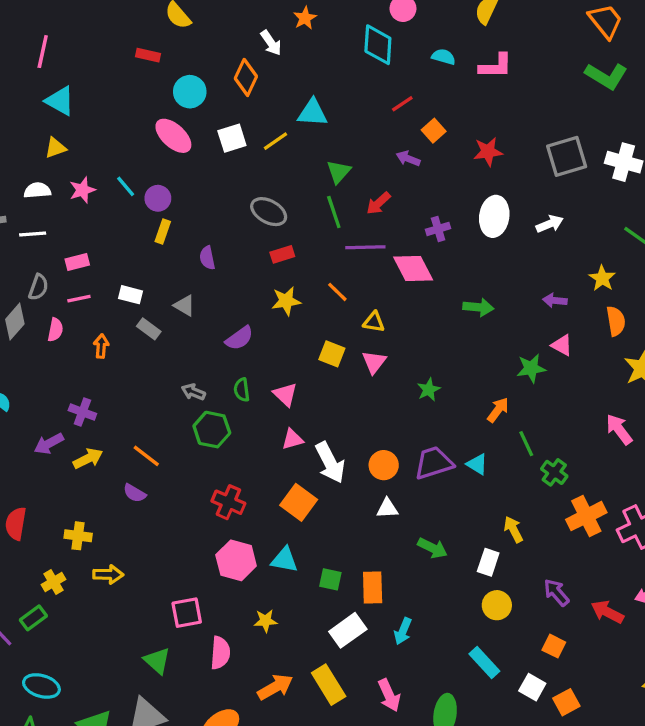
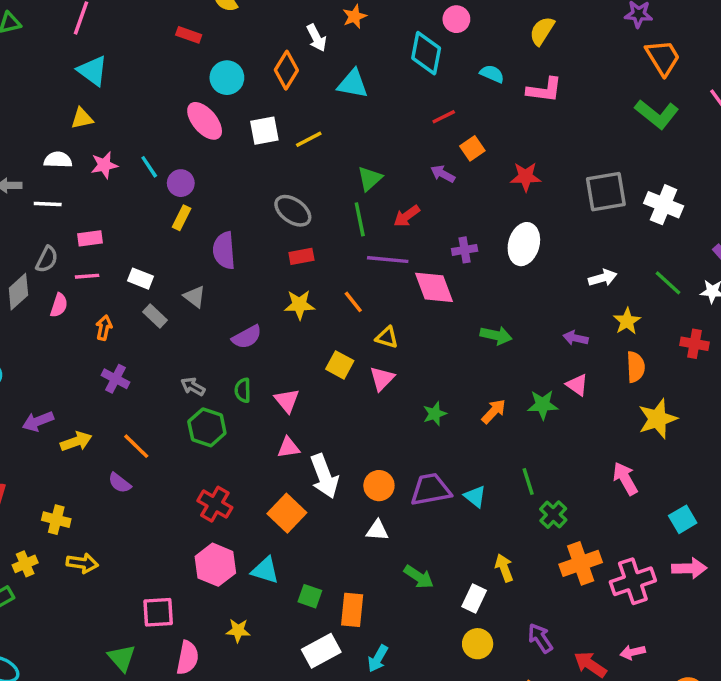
cyan triangle: (313, 113) -> (353, 84), moved
white arrow: (550, 224) -> (603, 278), moved
purple semicircle: (207, 258) -> (224, 250), size x1.5
orange arrow: (498, 410) -> (494, 411), moved
purple cross: (82, 412) -> (116, 379), moved

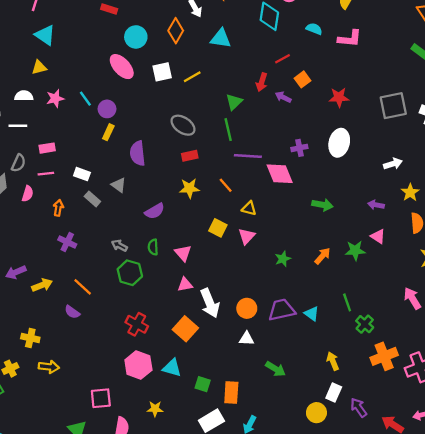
red arrow: (407, 216) -> (262, 82), moved, turned -36
white rectangle: (474, 598) -> (334, 392), moved

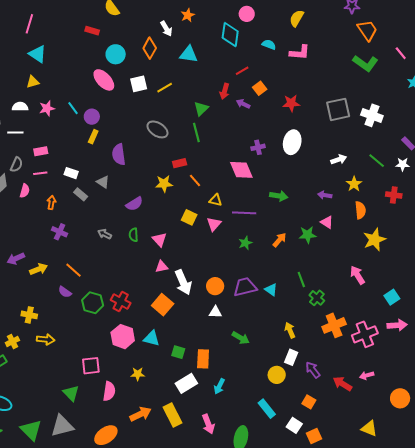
red rectangle: (190, 156) -> (180, 163), moved
purple line: (248, 156) -> (244, 213), moved
green hexagon: (130, 273) -> (93, 303), moved

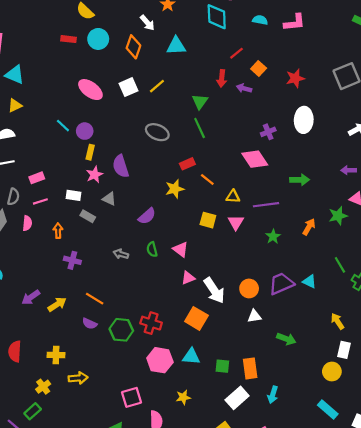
cyan circle: (116, 54) -> (98, 39), moved
pink star: (47, 108) -> (95, 175), moved

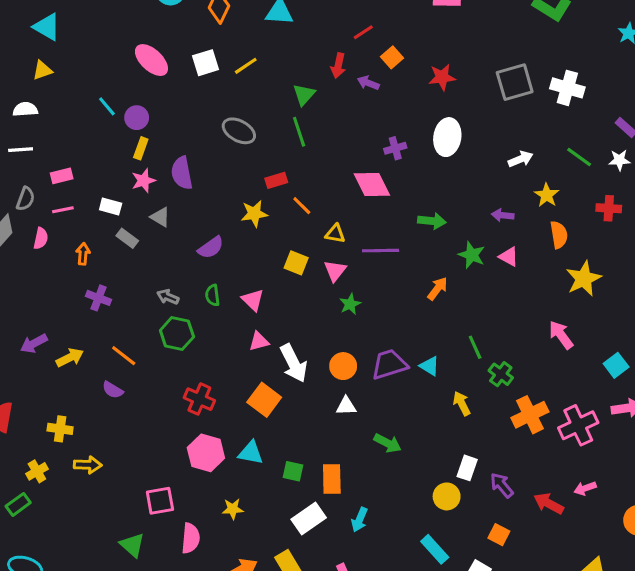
green star: (338, 216) -> (472, 255), moved, turned 30
green star: (273, 237) -> (350, 304), moved
yellow arrow: (337, 321) -> (462, 403), moved
green hexagon: (121, 330) -> (177, 334), moved

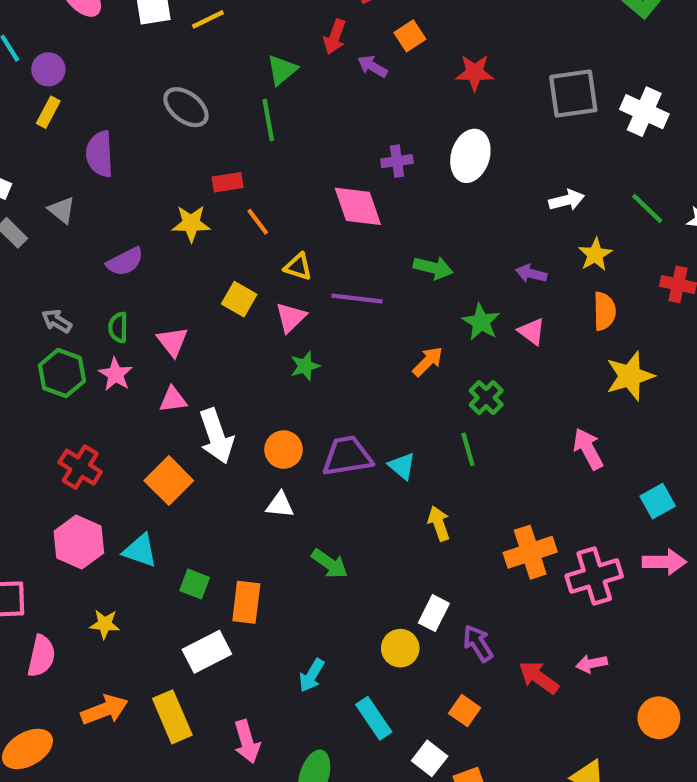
pink star: (144, 181) -> (115, 374), moved, turned -30
green cross: (501, 374) -> (486, 398), moved
cyan arrow: (360, 520) -> (312, 675), moved

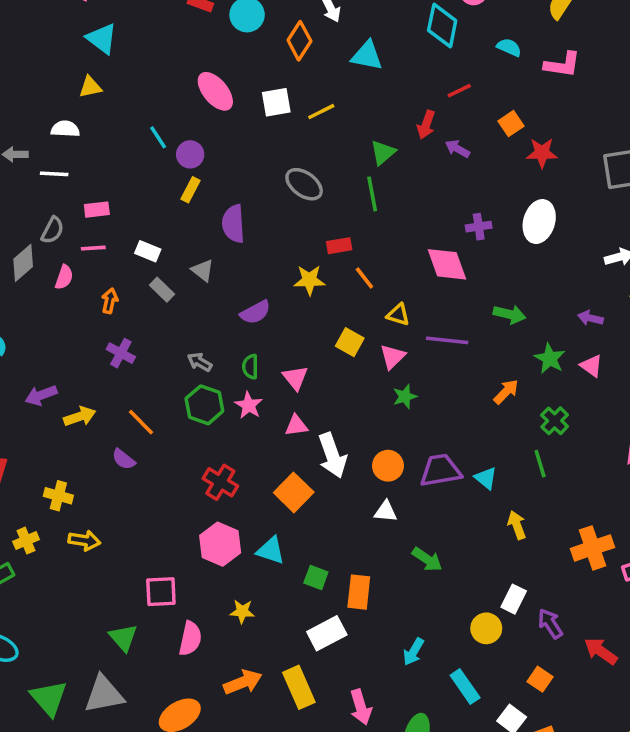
orange square: (410, 36) -> (511, 124), moved

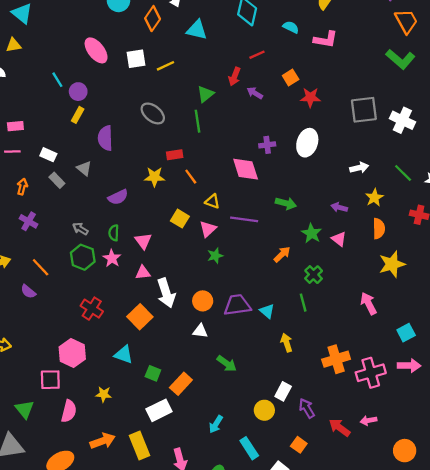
pink hexagon: (220, 544) -> (72, 353), moved
orange rectangle: (359, 592) -> (181, 384), turned 35

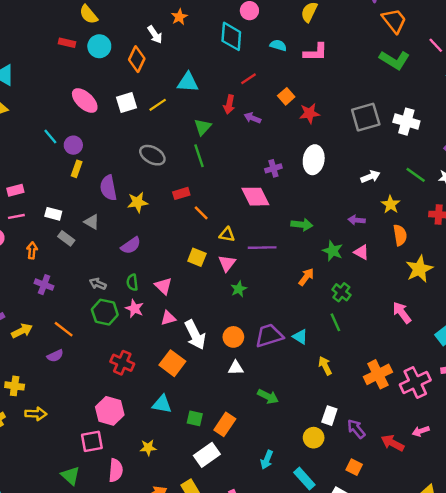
cyan triangle: (197, 30) -> (188, 82), moved
yellow star: (154, 177) -> (138, 202), moved
purple semicircle: (28, 292) -> (55, 356), turned -56

